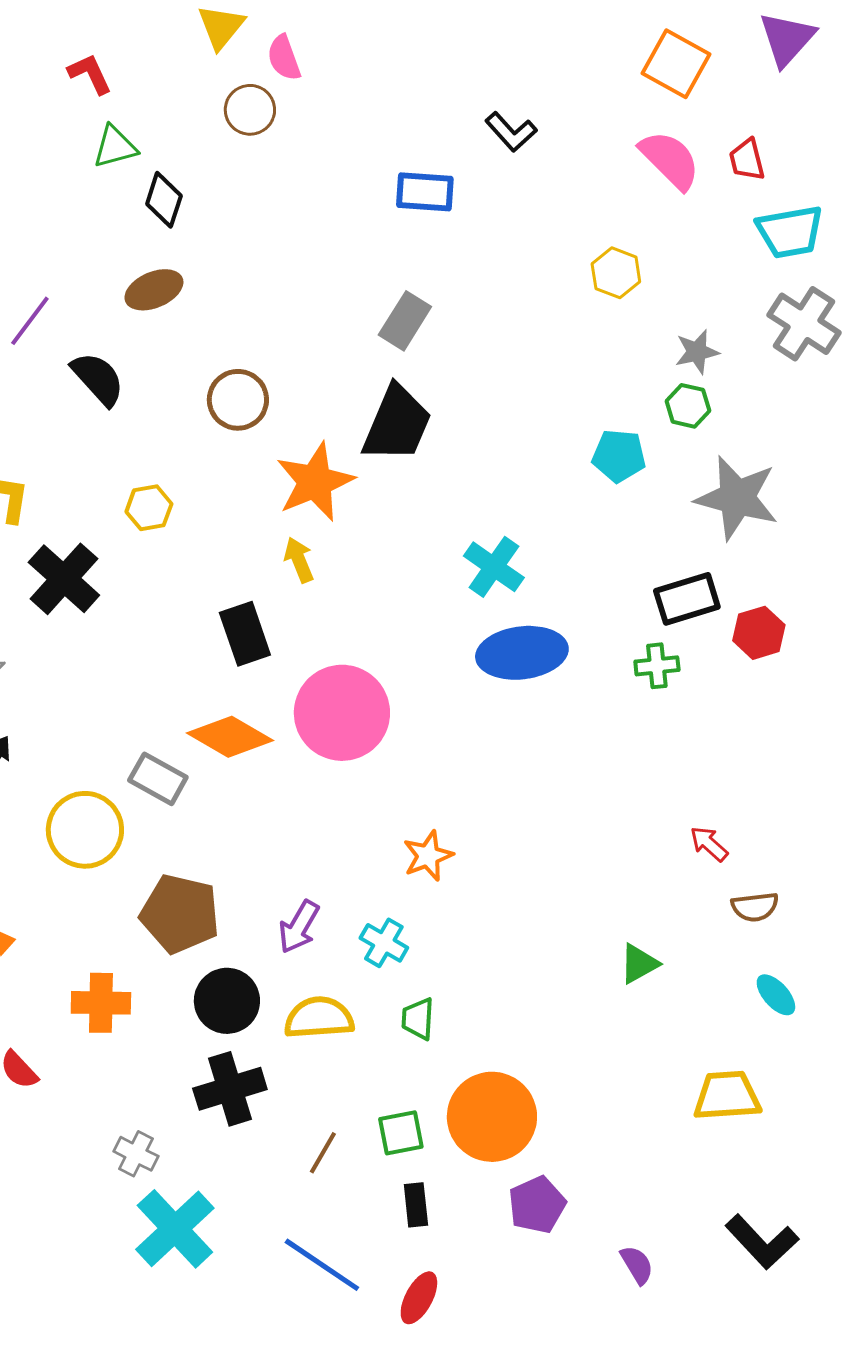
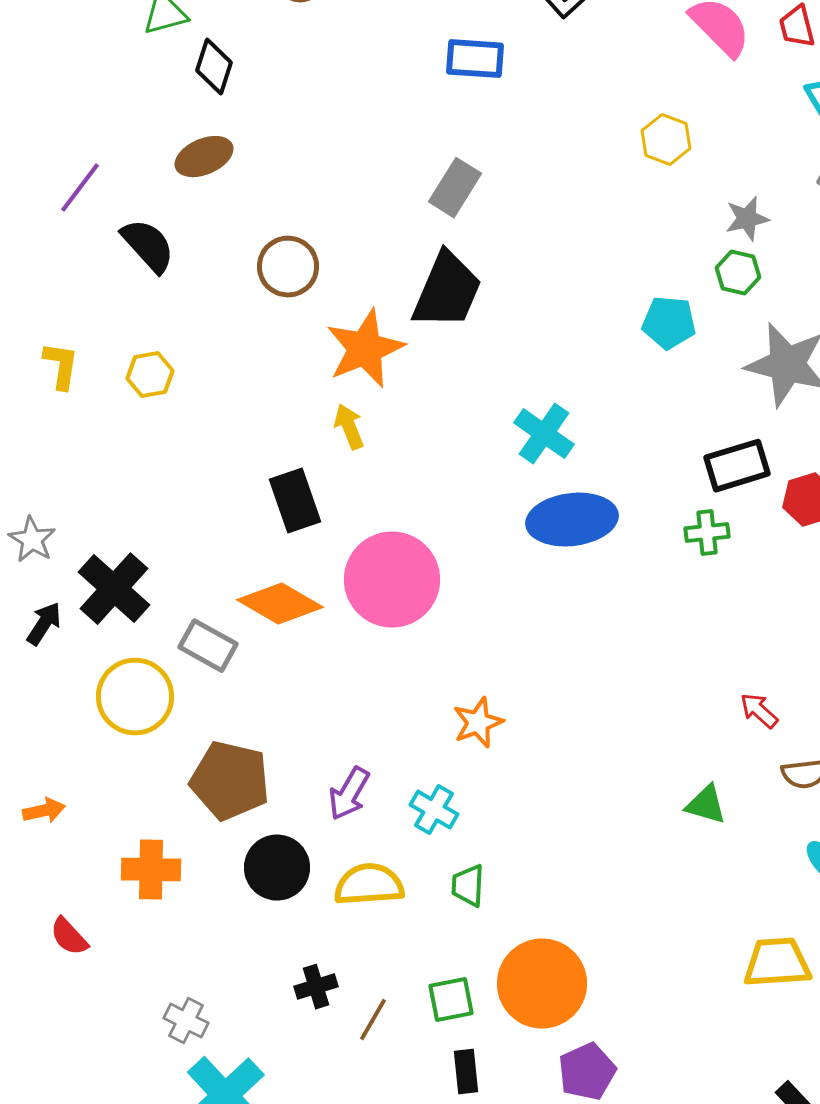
yellow hexagon: (149, 508) -> (150, 375), moved
black cross: (64, 579) -> (114, 589), moved
green triangle: (639, 964) -> (706, 805), moved, turned 45
black cross: (230, 1089) -> (316, 987), moved, size x0.6

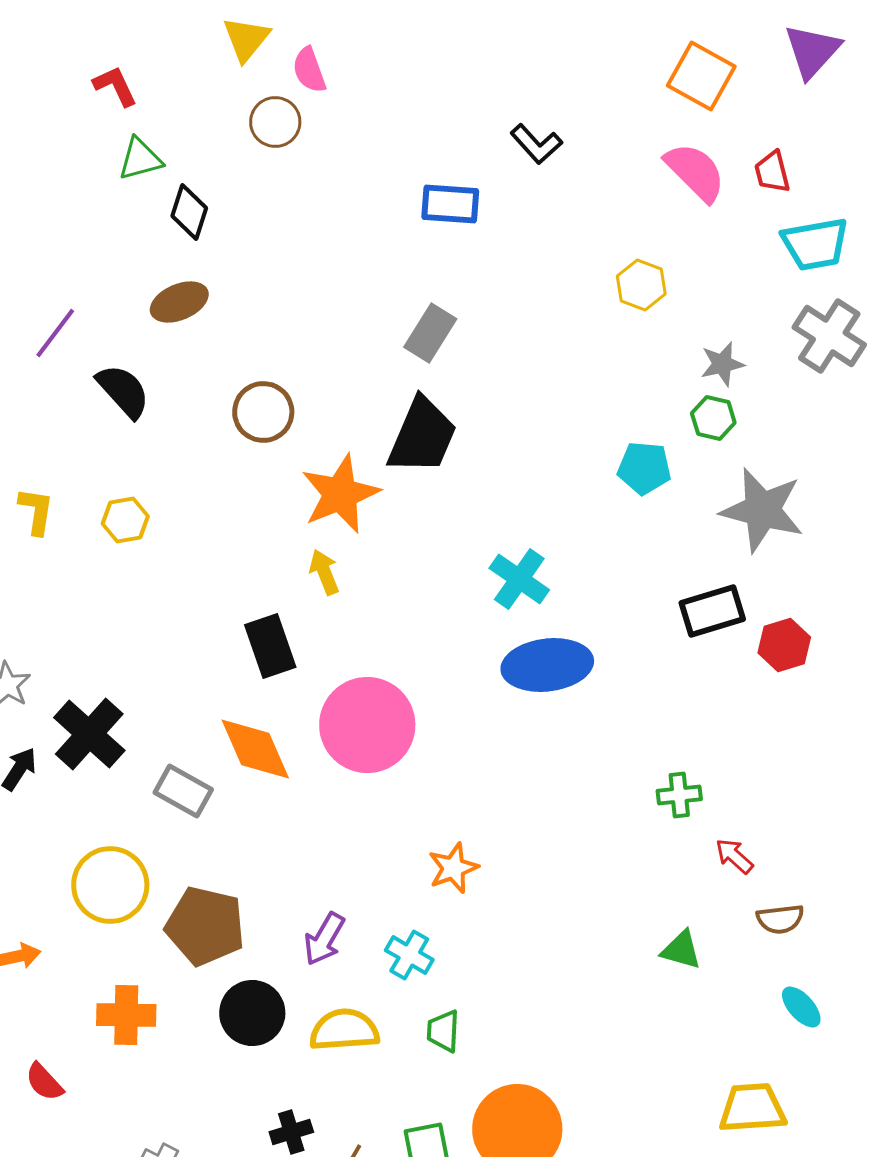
green cross: (707, 533) -> (679, 795), moved
orange diamond: (280, 604) -> (255, 749), turned 36
yellow circle: (135, 697) -> (110, 885), moved

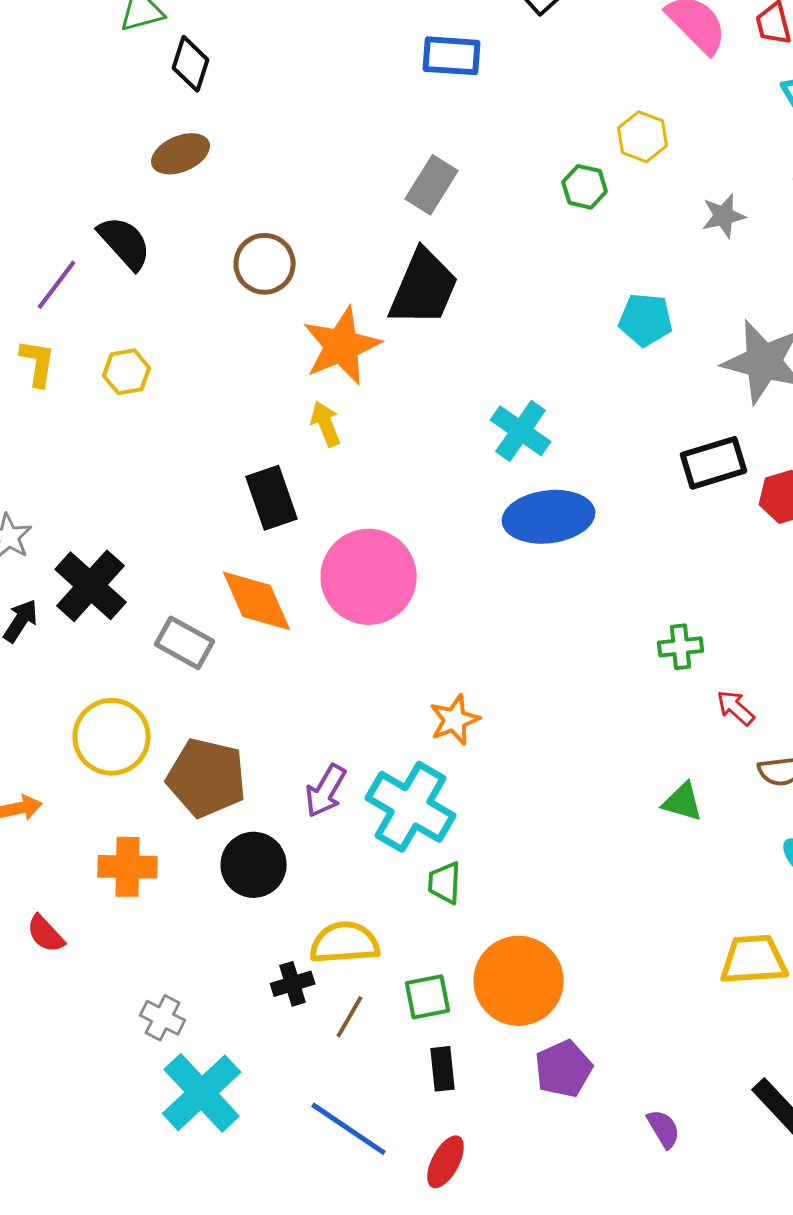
purple line: (55, 333) -> (57, 285), moved
green hexagon: (713, 418) -> (585, 187), moved
cyan cross: (409, 955) -> (411, 807), size x1.8
yellow semicircle: (344, 1030) -> (345, 943), moved

